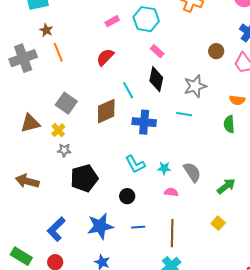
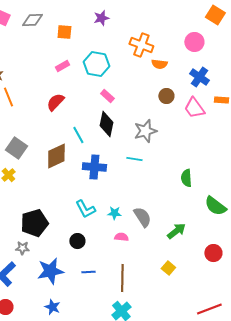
orange semicircle: (237, 100) -> (159, 64), moved
green semicircle: (229, 124) -> (186, 178), moved
gray star: (64, 150) -> (22, 248), moved

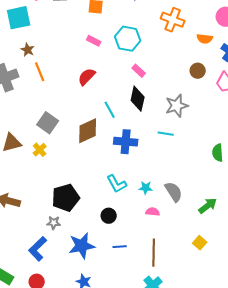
orange semicircle: (159, 64) -> (205, 39), moved
pink rectangle: (62, 66) -> (94, 41), turned 56

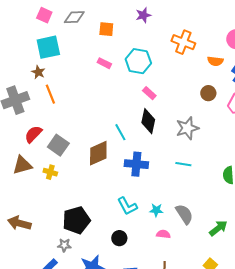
cyan square: (19, 18) -> (48, 47), moved
red semicircle: (87, 77) -> (33, 134), moved
cyan line: (166, 134) -> (183, 164), moved
yellow cross: (40, 150) -> (50, 172), turned -32

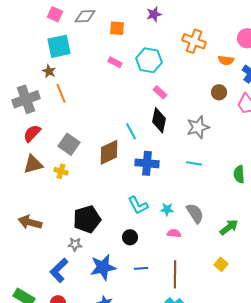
red semicircle: (33, 134) -> (32, 133), moved

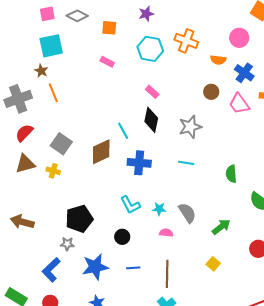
pink square: (55, 14) -> (47, 14), turned -35
gray diamond: (85, 16) -> (77, 16), turned 30
cyan hexagon: (149, 60) -> (150, 49), moved

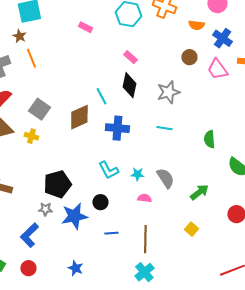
blue star: (95, 267) -> (74, 216), moved

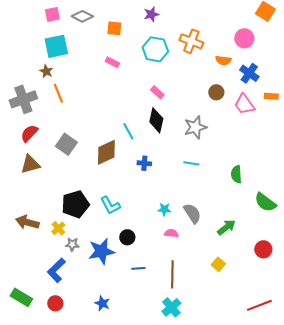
blue cross: (117, 128) -> (144, 163), size x0.6
yellow cross: (31, 136) -> (58, 228), moved, turned 32
cyan L-shape: (108, 170) -> (110, 205), moved
black pentagon: (57, 184) -> (75, 204), moved

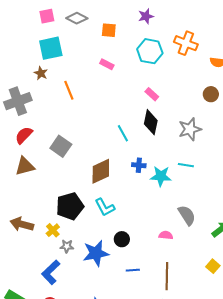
orange line: (58, 93) -> (69, 90), moved
brown diamond: (106, 152) -> (101, 171), moved
cyan star: (164, 209) -> (161, 176), moved, size x1.5

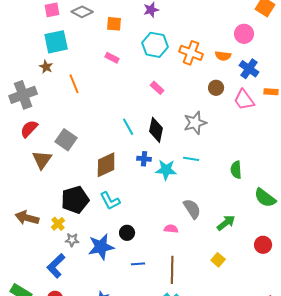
orange cross: (186, 43) -> (191, 53), moved
black diamond: (151, 122) -> (156, 130), moved
brown triangle: (25, 166) -> (42, 160), moved, turned -40

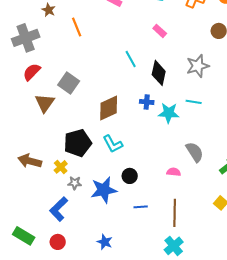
cyan line: (128, 127) -> (131, 59), moved

